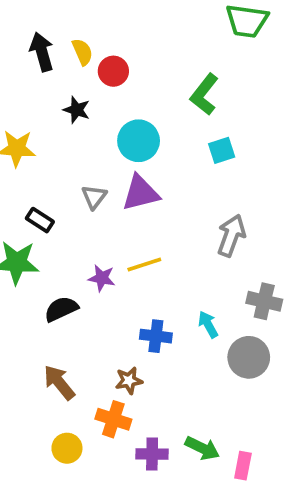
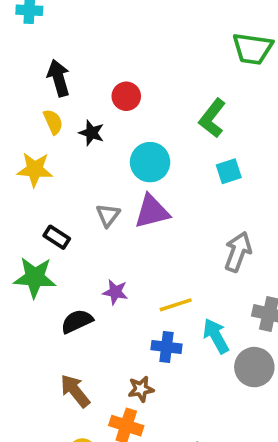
yellow semicircle: (82, 52) -> (53, 122), moved
yellow line: (144, 265) -> (176, 305), moved
cyan arrow: (208, 324) -> (216, 336), size x1.4

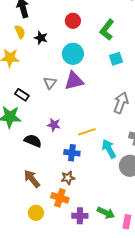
red circle: (126, 96) -> (73, 21), moved
black semicircle: (77, 321) -> (33, 141), turned 48
blue cross: (167, 347) -> (72, 153), moved

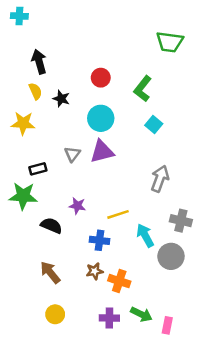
cyan square: (116, 59) -> (154, 124), turned -32
black rectangle: (22, 95) -> (38, 169), turned -48
orange cross: (60, 198) -> (119, 281), moved

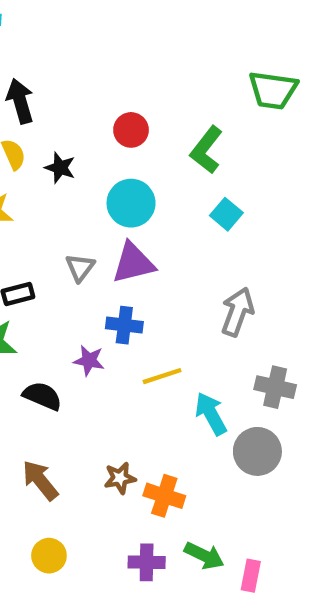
green trapezoid: (170, 42) -> (273, 90), moved
blue cross: (100, 240) -> (124, 325), moved

